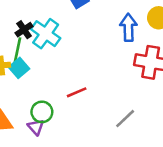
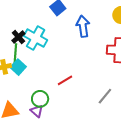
blue arrow: (128, 27) -> (83, 26), moved

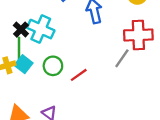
gray line: (105, 96) -> (122, 58), moved
green circle: (40, 99) -> (53, 66), moved

